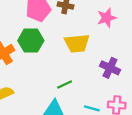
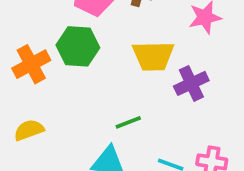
purple cross: (110, 68) -> (191, 83), moved, turned 36

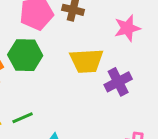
green line: (128, 122) -> (23, 118), moved

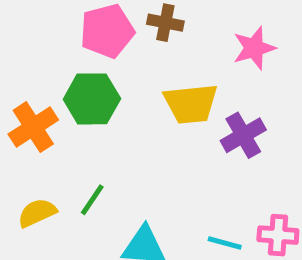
green line: (23, 118) -> (92, 200), turned -30

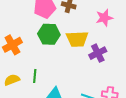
green hexagon: (92, 99) -> (49, 34), moved
green line: (92, 200) -> (35, 76), turned -32

